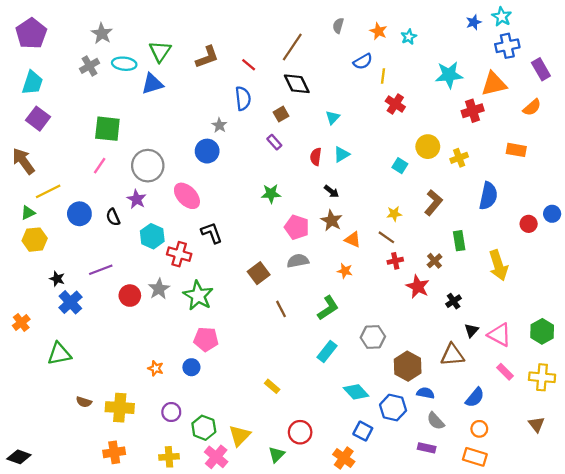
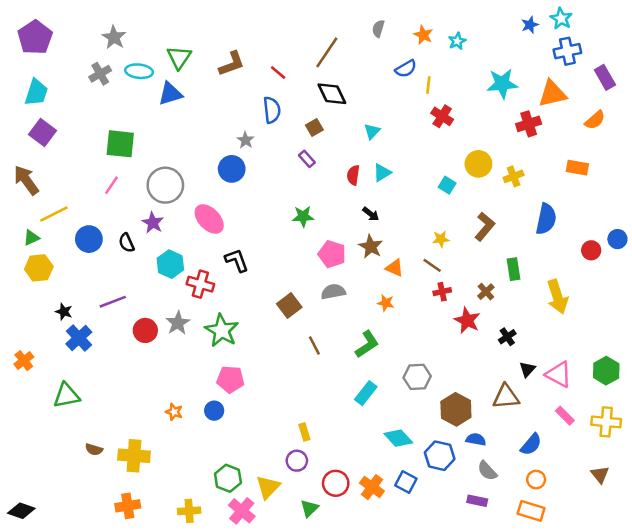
yellow rectangle: (272, 386) -> (304, 432), turned 32
purple circle: (171, 412) -> (297, 461), moved
orange cross: (344, 458) -> (372, 487), moved

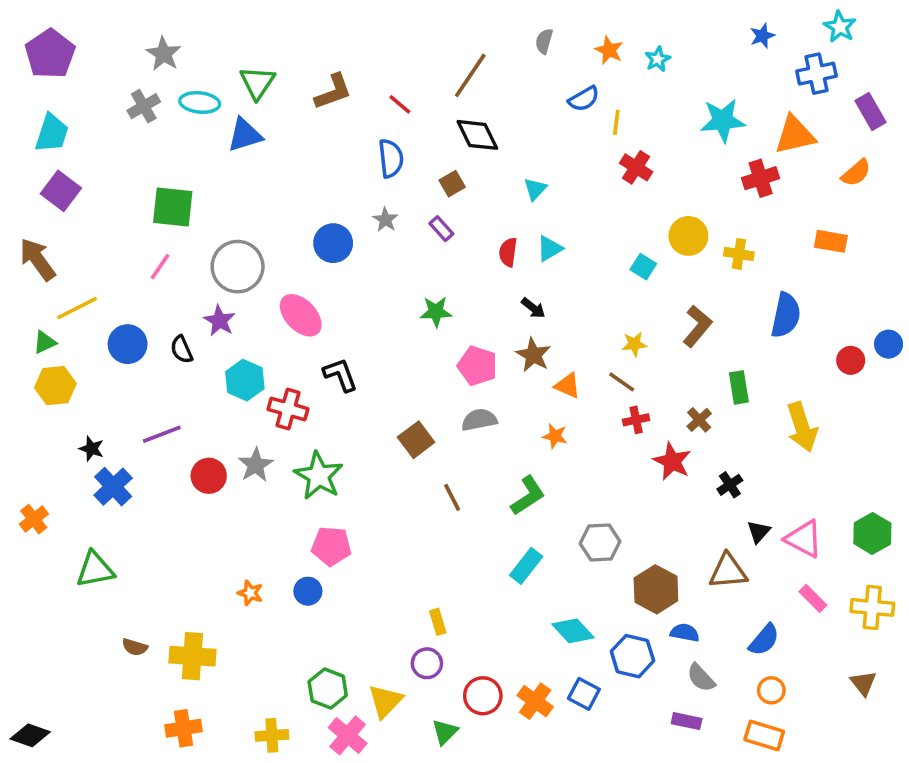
cyan star: (561, 19) -> (840, 27), moved
gray star: (245, 140) -> (385, 220), moved
yellow cross: (514, 176) -> (739, 254), turned 30

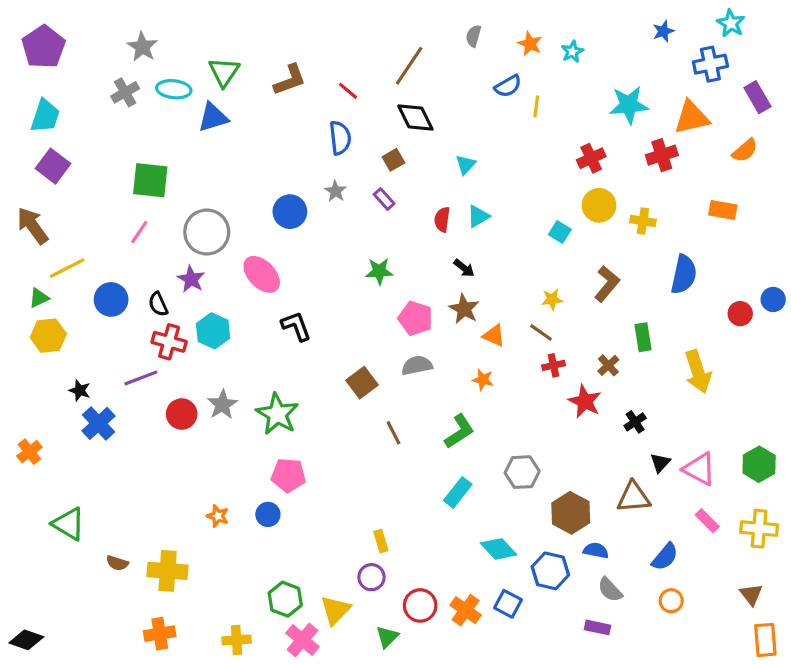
red cross: (636, 167) -> (591, 158), moved, turned 32
red cross: (288, 409) -> (169, 342), moved
green triangle: (95, 570) -> (69, 524), moved, turned 42
orange rectangle: (764, 735) -> (765, 640), moved, turned 68

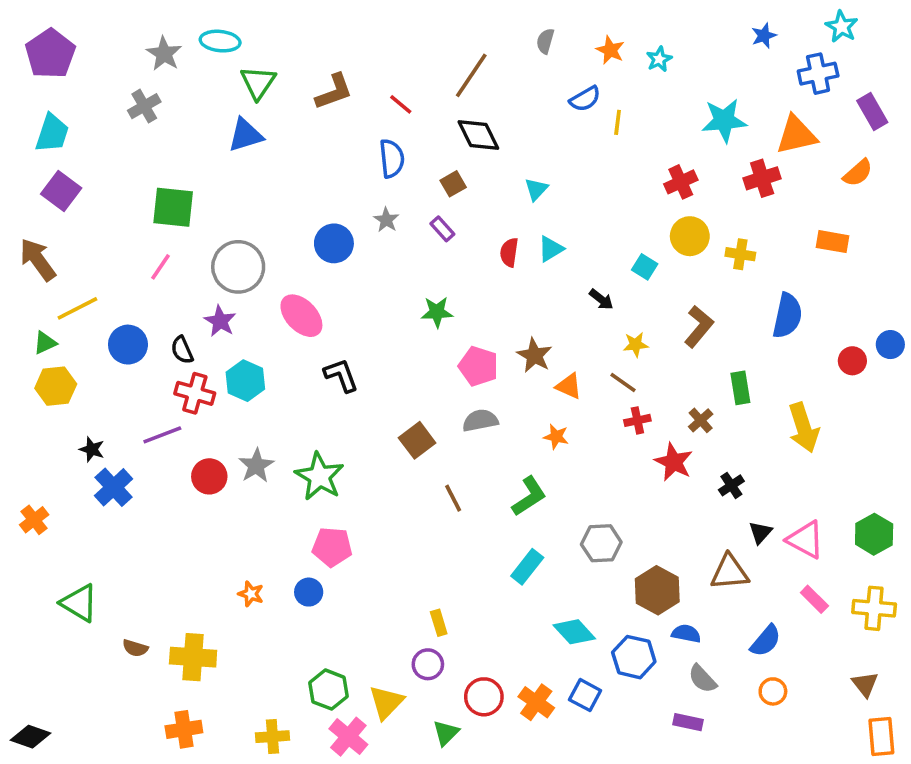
cyan ellipse: (174, 89) -> (220, 41), moved
black arrow: (464, 268) -> (601, 299), moved

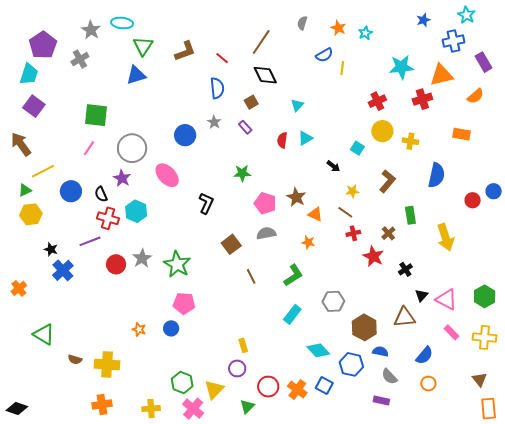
purple pentagon: (50, 54) -> (43, 45), moved
black L-shape: (341, 375) -> (206, 203), moved, turned 45

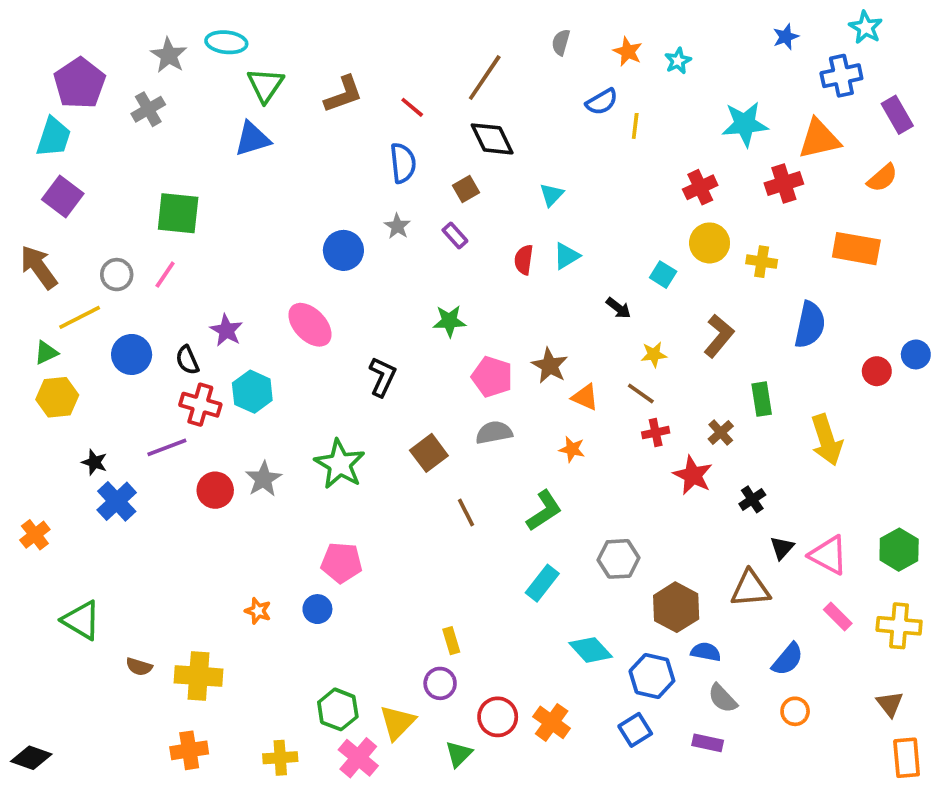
orange rectangle: (461, 134) -> (856, 249), size x1.4
gray circle: (132, 148) -> (117, 275), moved, size x0.6
green star: (177, 264) -> (340, 464), moved
blue square: (324, 386) -> (635, 730), moved, turned 30

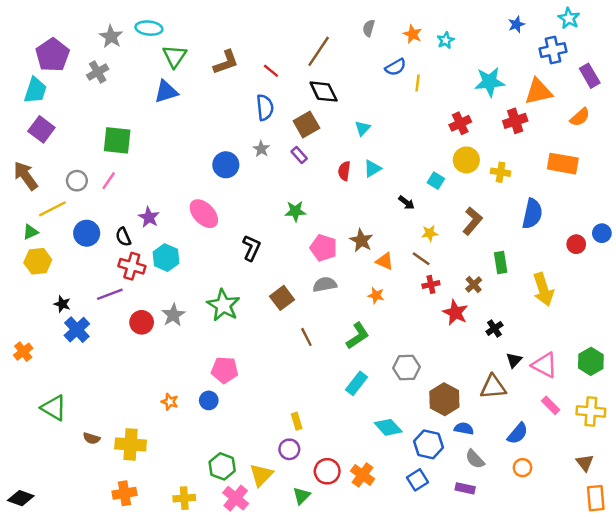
brown square: (466, 189) -> (306, 125), size x1.5

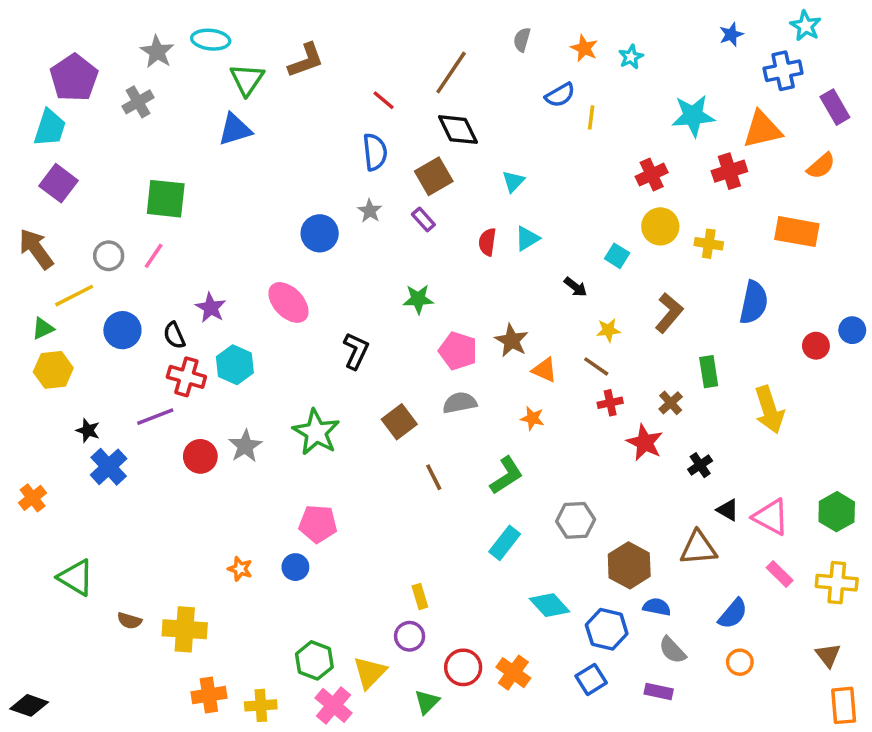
brown L-shape: (226, 62) -> (306, 60), moved
black triangle: (514, 360) -> (728, 510), turned -42
orange cross: (124, 493) -> (209, 695), moved

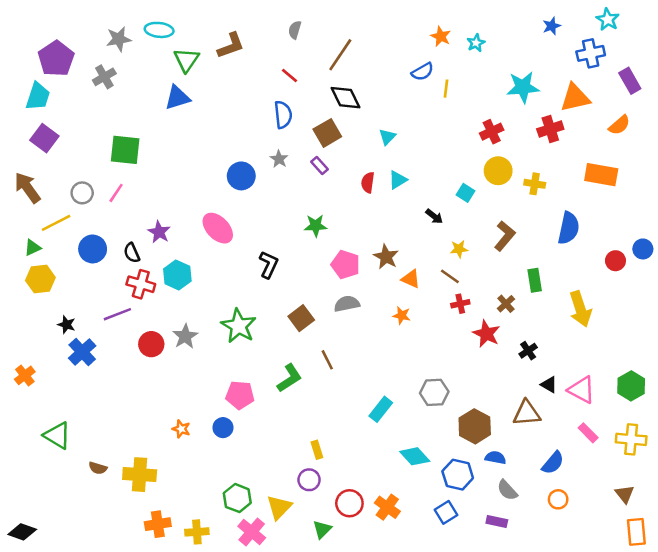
gray semicircle: (522, 40) -> (295, 30), moved
gray star: (157, 52) -> (119, 39), turned 30
green L-shape: (506, 475) -> (289, 378), moved

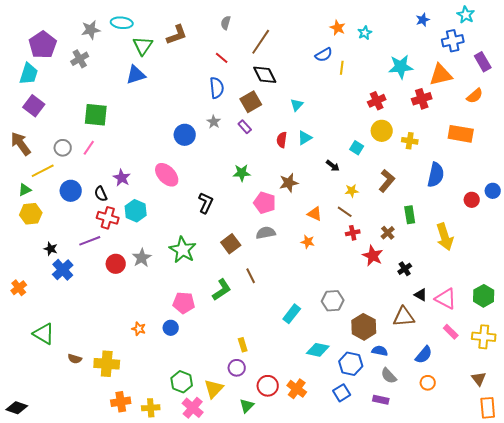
brown star: (386, 257) -> (289, 183), moved, turned 30
cyan diamond: (415, 456) -> (318, 350), turned -35

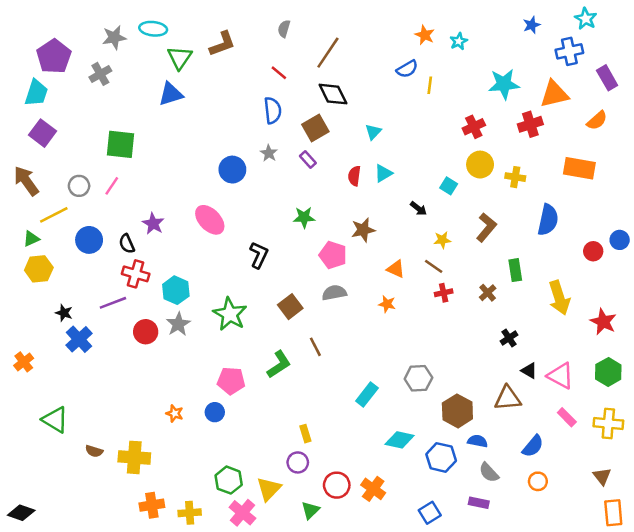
cyan hexagon: (136, 211) -> (176, 290), moved
red star: (373, 256) -> (603, 322), moved
blue square: (342, 393) -> (430, 513), moved

